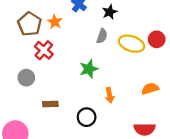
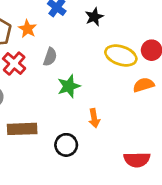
gray semicircle: (102, 36) -> (50, 57), moved
orange semicircle: (150, 89) -> (144, 85), moved
brown rectangle: (50, 104) -> (22, 129), size x1.5

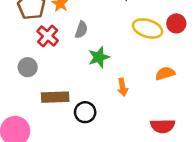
orange semicircle: (144, 85) -> (165, 73), moved
black circle: (66, 145) -> (85, 112), moved

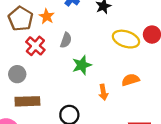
orange semicircle: (165, 73) -> (130, 80), moved
brown rectangle: (55, 97) -> (27, 101), moved

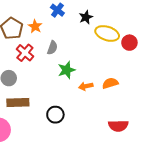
yellow ellipse: (126, 39) -> (107, 33), moved
orange arrow: (103, 92) -> (86, 86), moved, turned 88

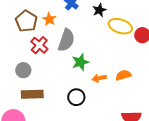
gray semicircle: (52, 48) -> (66, 40), size x1.6
black circle: (55, 115) -> (76, 97), moved

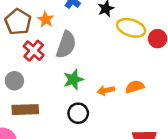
green star: (80, 62) -> (73, 80), moved

